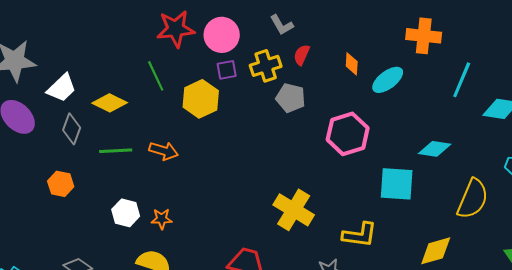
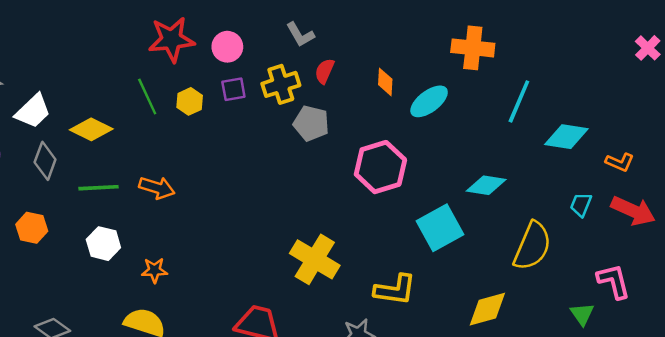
pink circle: (222, 35) -> (227, 47), size x0.7
yellow hexagon: (201, 99) -> (190, 101), moved, size x0.6
cyan square: (397, 184) -> (440, 228), turned -33
white hexagon: (126, 213) -> (103, 244), moved

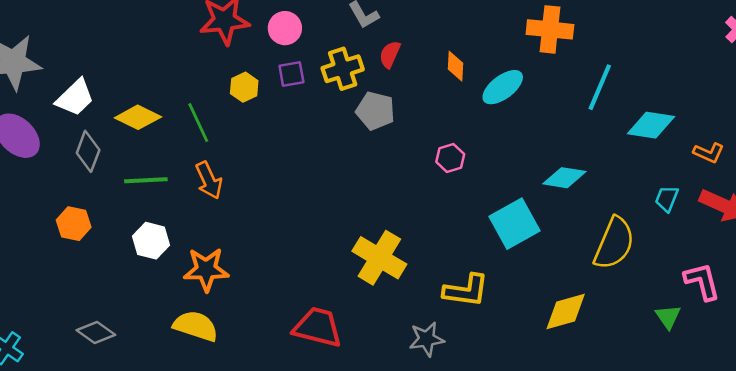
green line: (147, 97) -> (198, 123), moved
pink hexagon: (380, 167) -> (450, 158), size x0.5
orange arrow: (157, 188) -> (209, 180), turned 48
orange star: (154, 270) -> (206, 270), size x1.6

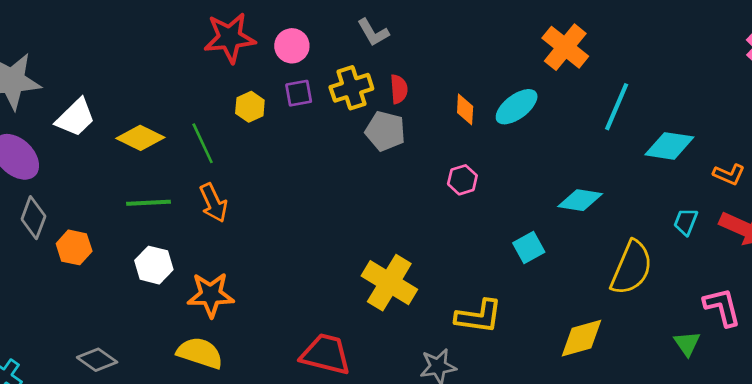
orange cross: (550, 29) -> (565, 47), turned 33
red semicircle: (390, 54) -> (399, 89), moved, turned 152
orange diamond: (455, 66) -> (465, 109), moved
gray diamond: (88, 151) -> (33, 218), moved
cyan square: (515, 224) -> (529, 247), size x0.6

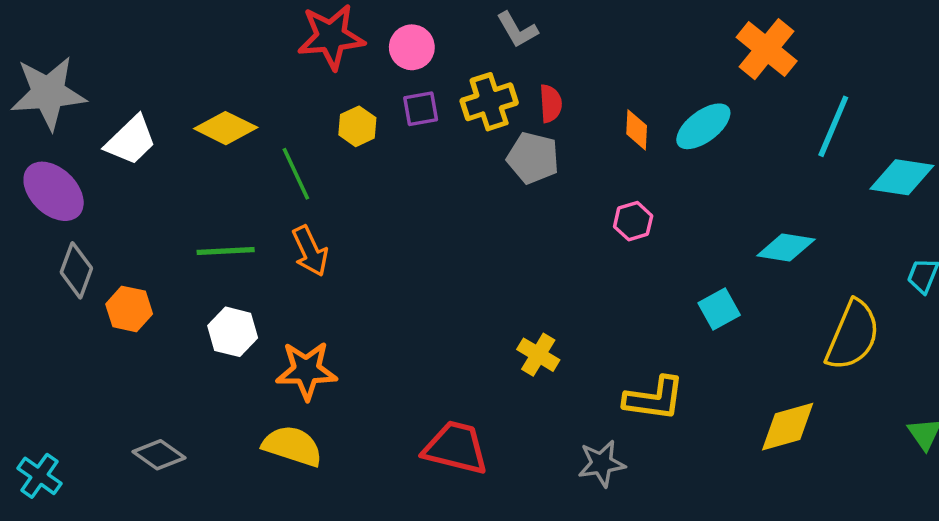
yellow diamond: (140, 138) -> (226, 128), moved
yellow cross: (389, 283) -> (538, 355), size x0.6

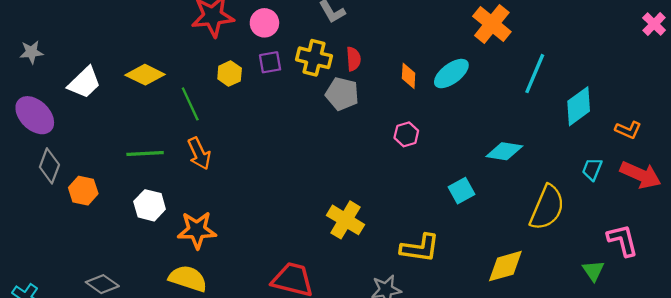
gray star: (48, 93) -> (31, 52), size x0.5
yellow cross: (489, 102) -> (314, 58), turned 32
cyan diamond: (902, 177) -> (579, 106), turned -45
yellow cross: (538, 355) -> (346, 220), size x1.4

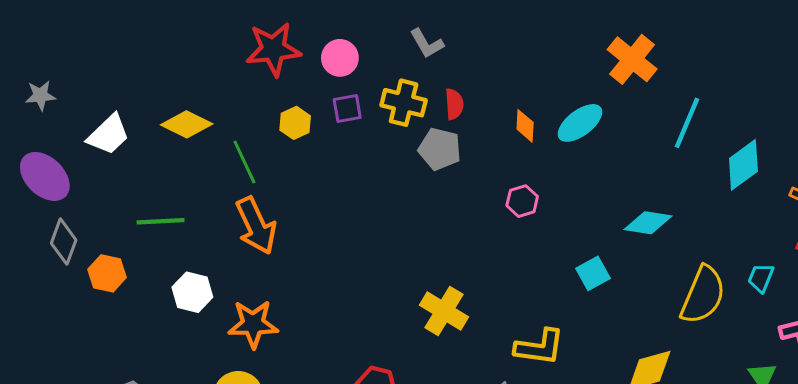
green line: (145, 153) -> (161, 221), moved
orange arrow: (199, 153) -> (256, 226), size x1.4
cyan trapezoid: (592, 169) -> (761, 278), moved

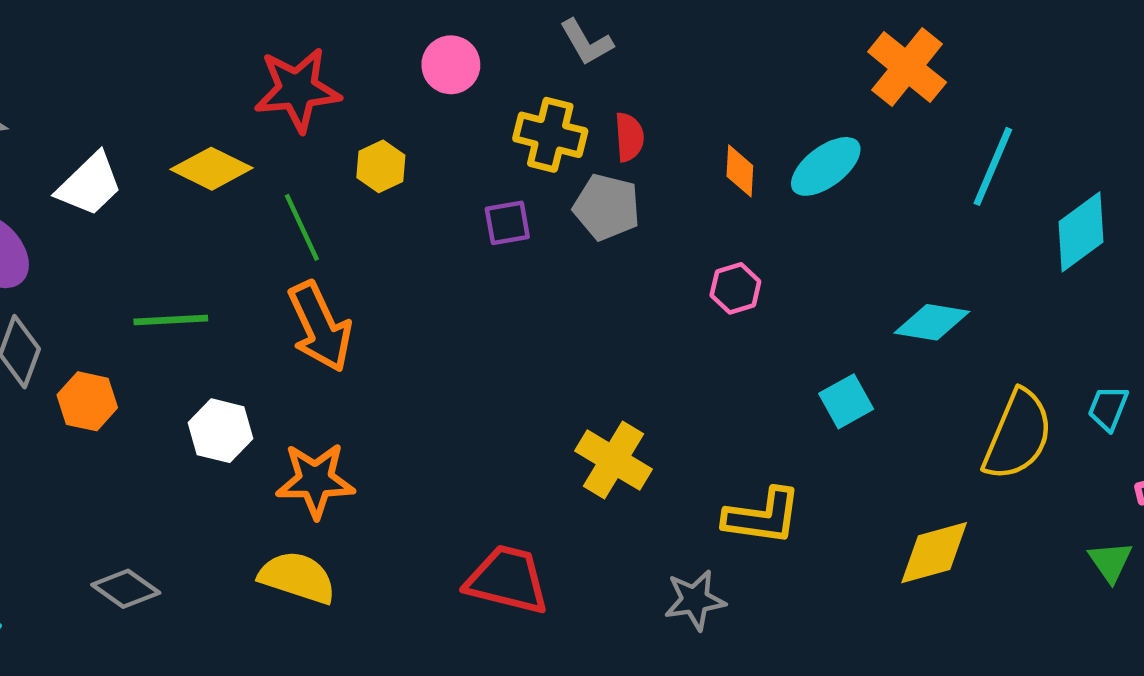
red star: (273, 49) -> (297, 90), moved
purple square: (347, 108) -> (507, 223), moved

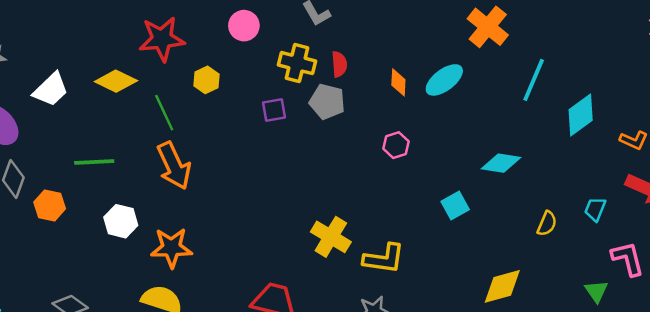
yellow semicircle: (1018, 435) -> (547, 224), size x0.5
yellow L-shape: (763, 516) -> (384, 259), moved

